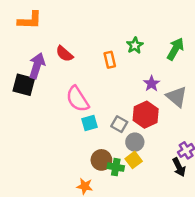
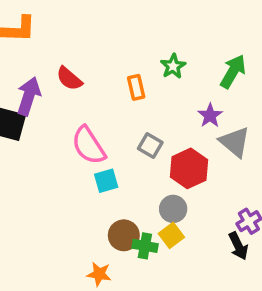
purple star: (152, 84) -> (210, 116), moved
gray square: (119, 124) -> (150, 145), moved

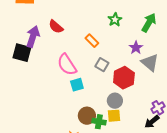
orange rectangle: (136, 87) -> (92, 41), moved, turned -32
yellow square: (171, 235) -> (114, 116), turned 32
black arrow: (238, 246) -> (152, 122), turned 77

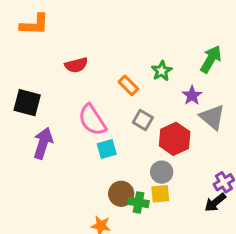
green star: (115, 20) -> (162, 71), moved
red semicircle: (56, 27) -> (76, 65), turned -56
purple arrow: (33, 37) -> (43, 143), moved

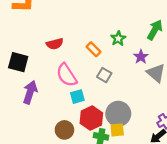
red semicircle: (76, 65) -> (55, 44), moved
red hexagon: (175, 139) -> (91, 118), moved
gray circle: (162, 172) -> (118, 114), size x1.5
brown circle: (121, 194) -> (64, 130), moved

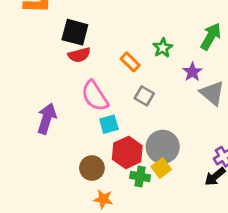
black square: (18, 62) -> (75, 32), moved
yellow square: (117, 130) -> (161, 168), turned -32

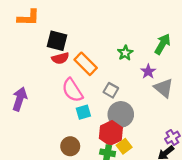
orange rectangle: (130, 62) -> (86, 64), moved, size x1.5
purple arrow: (47, 119) -> (20, 99), moved
gray circle: (163, 147) -> (121, 114), moved
red hexagon: (127, 152) -> (111, 133), moved

